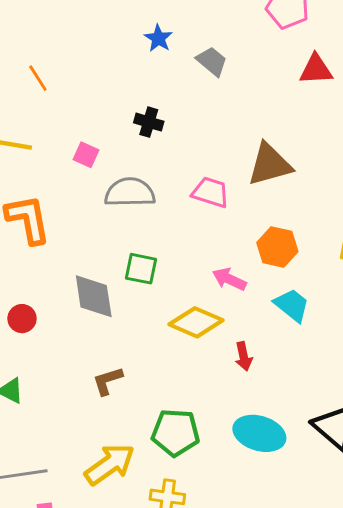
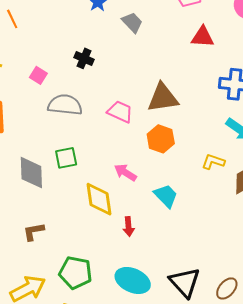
orange hexagon: (277, 247) -> (161, 139), moved
green square: (141, 269) -> (66, 158), turned -30
yellow diamond: (196, 322) -> (99, 199), turned 51

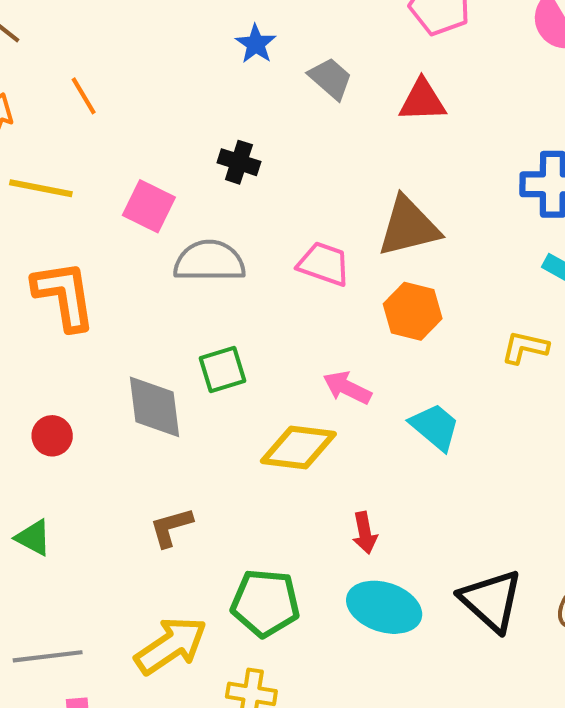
red triangle: (203, 37) -> (422, 101), moved
pink square: (38, 75) -> (149, 206), size x1.4
yellow diamond: (99, 199) -> (298, 447), turned -69
red arrow: (129, 227) -> (365, 533), moved

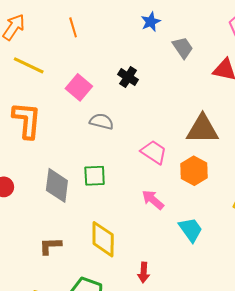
orange line: (84, 96) -> (73, 27), moved
gray semicircle: (209, 261) -> (102, 121), size x0.7
pink trapezoid: (324, 264) -> (154, 152), moved
yellow diamond: (298, 447) -> (103, 239), moved, turned 69

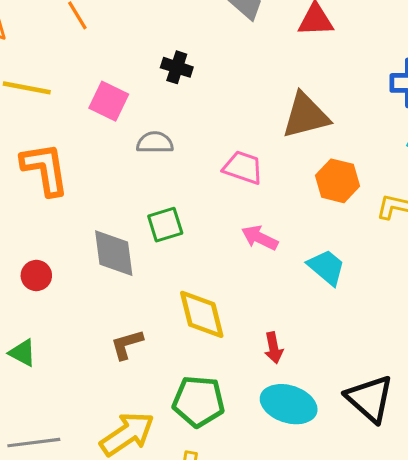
orange hexagon: (194, 171) -> (338, 181), moved

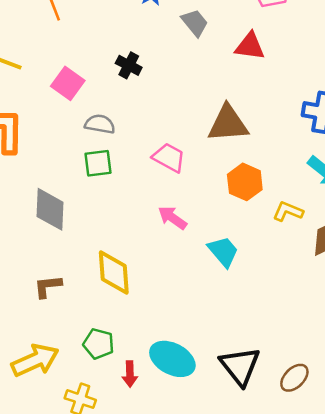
green square: (165, 225) -> (98, 163), moved
red arrow: (274, 348) -> (130, 374), moved
green pentagon: (199, 401) -> (99, 344), size x0.7

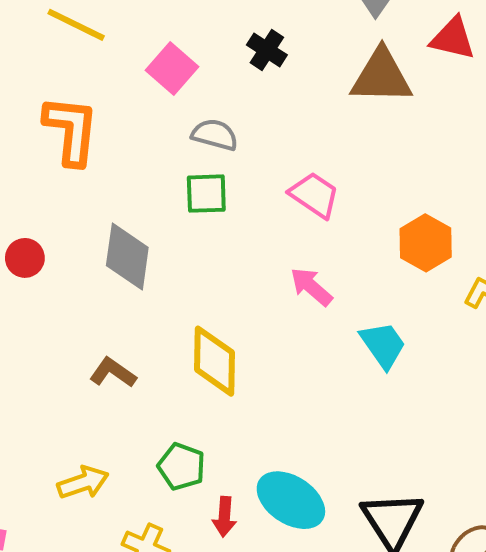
brown triangle: (228, 124) -> (381, 76), moved
brown L-shape: (48, 286) -> (113, 373), turned 36
yellow arrow: (35, 360) -> (83, 483), size x0.7

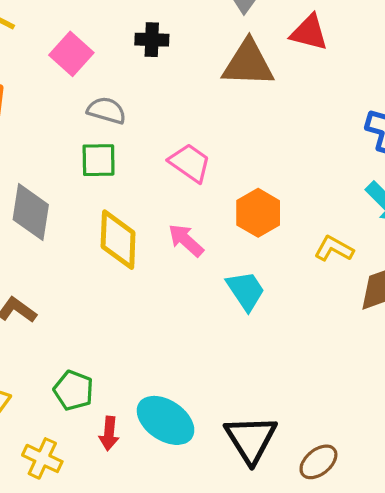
black cross: (267, 50) -> (152, 40), turned -32
orange hexagon: (426, 243) -> (258, 213), moved
yellow diamond: (215, 361) -> (118, 240), moved

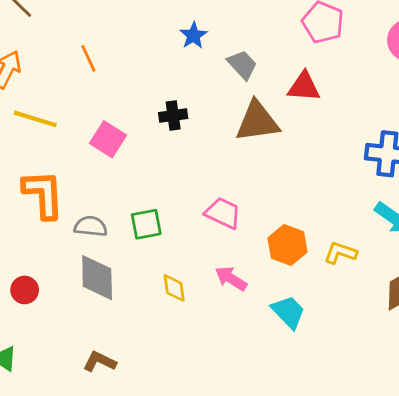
gray semicircle: (107, 110) -> (91, 226), moved
yellow diamond: (118, 240) -> (174, 288), size x0.6
yellow L-shape: (334, 249) -> (340, 253), moved

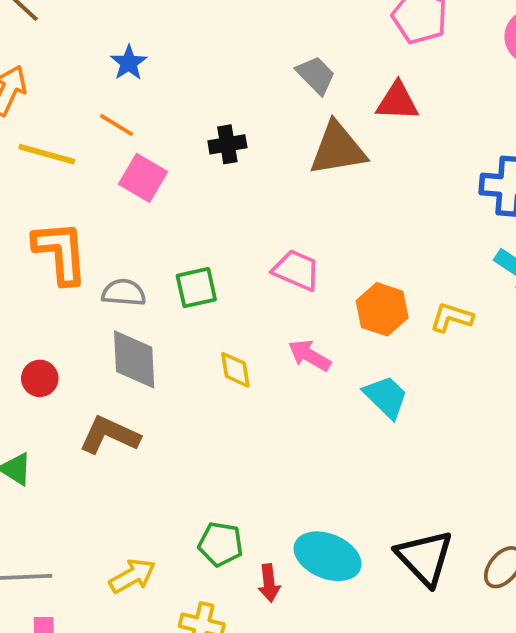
blue star: (193, 35) -> (129, 63), moved
orange line: (88, 58) -> (116, 125), moved, turned -32
brown L-shape: (100, 362) -> (109, 435), moved, size x1.4

